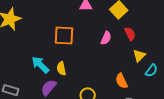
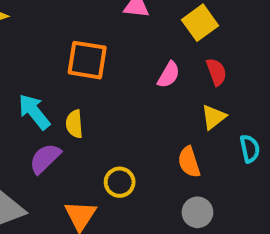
yellow triangle: (139, 56) -> (214, 117), moved
cyan semicircle: (151, 71) -> (250, 149), turned -56

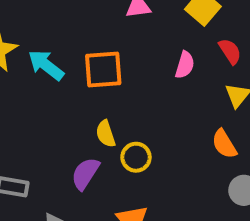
cyan arrow: (34, 112) -> (46, 65), moved
yellow circle: (120, 182) -> (136, 157), moved

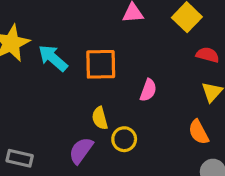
red semicircle: (230, 51) -> (208, 55), turned -45
pink semicircle: (185, 65) -> (148, 90), moved

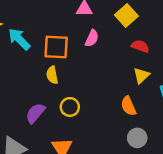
pink semicircle: (148, 90) -> (92, 38), moved
yellow semicircle: (100, 118) -> (52, 75), moved

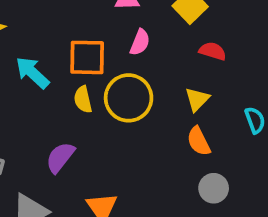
cyan arrow: (19, 39) -> (32, 73), moved
yellow triangle: (141, 75) -> (197, 99), moved
yellow circle: (70, 107) -> (129, 98), moved, size x1.6

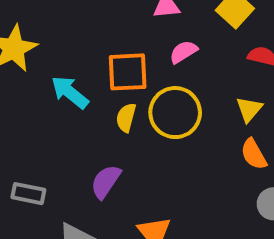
pink semicircle: (140, 42) -> (183, 52), turned -140
yellow semicircle: (83, 99) -> (126, 118), turned 32

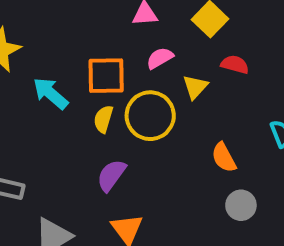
yellow triangle: (249, 109) -> (195, 87), moved
purple semicircle: (106, 182) -> (111, 175), moved

